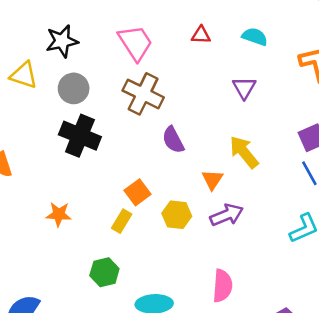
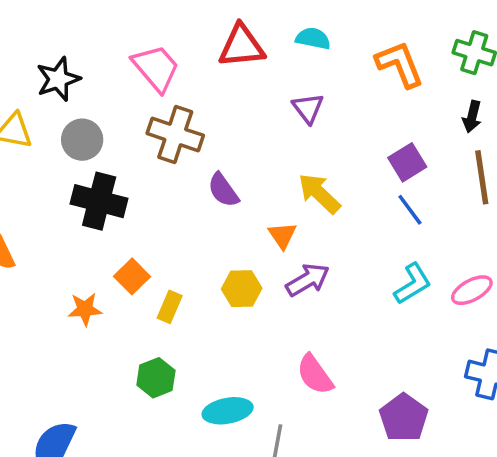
red triangle: (201, 35) -> (241, 46), size x1.8
orange square: (137, 192) -> (132, 276), moved
pink semicircle: (222, 286) -> (315, 375), turned 148

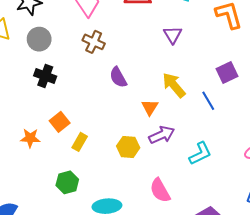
brown cross: (175, 134) -> (94, 42), size x0.7
black cross: (99, 201) -> (45, 76), size x0.7
blue line: (410, 210) -> (208, 101), moved
cyan L-shape: (413, 284) -> (200, 153), moved
yellow hexagon: (242, 289) -> (128, 147), moved

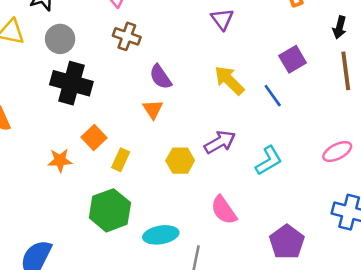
black cross: (45, 76) -> (71, 83), size x1.5
orange triangle: (150, 107) -> (153, 109), moved
green hexagon: (67, 182) -> (110, 210), size x1.5

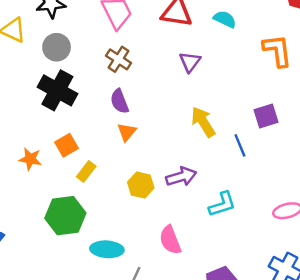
purple triangle: (222, 19) -> (190, 62), moved
purple semicircle: (161, 77) -> (120, 101), moved

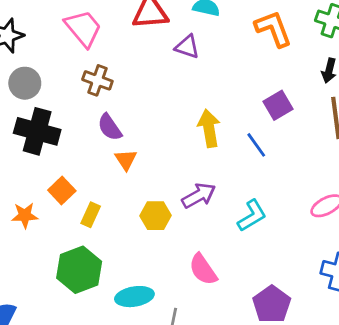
purple triangle: (190, 62) -> (187, 47), moved, turned -35
yellow arrow: (203, 122) -> (209, 128), turned 36

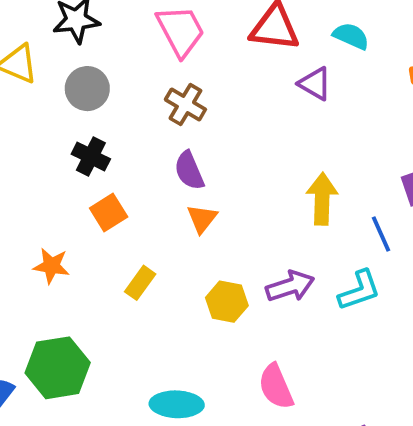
black cross: (37, 131) -> (91, 156), size x0.6
orange square: (62, 190) -> (109, 212), moved
cyan L-shape: (252, 216) -> (359, 290), moved
green hexagon: (79, 270) -> (58, 368), moved

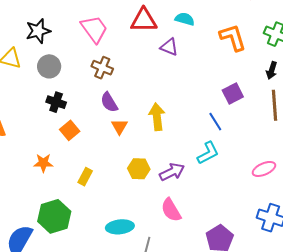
yellow arrow: (322, 199) -> (157, 117), moved
yellow rectangle: (140, 283) -> (85, 177), moved
purple arrow: (290, 286) -> (172, 172), moved

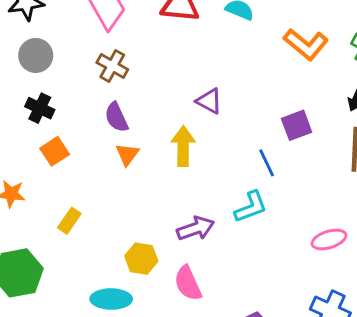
orange L-shape: (233, 37) -> (306, 44), turned 140
purple triangle: (169, 47) -> (209, 101), moved
yellow hexagon: (139, 169) -> (141, 259), moved

